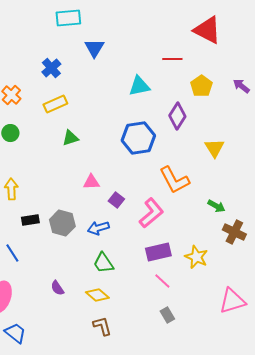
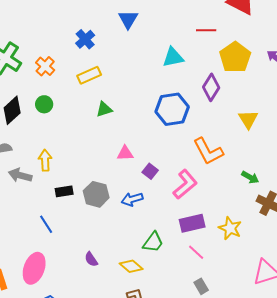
yellow pentagon: (201, 86) -> (235, 57), size x1.4
green trapezoid: (103, 263) -> (153, 242), moved, turned -110

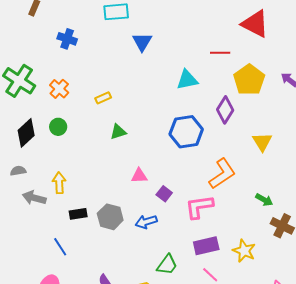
blue cross: (85, 39) -> (67, 39), moved, turned -30
yellow rectangle: (89, 75) -> (103, 98), size x0.7
orange L-shape: (208, 151) -> (222, 174), turned -96
pink L-shape: (185, 184) -> (199, 207), turned -148

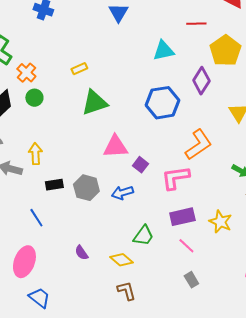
orange cross: (59, 89) -> (26, 73), moved
green triangle: (118, 132) -> (94, 103), size x1.6
pink triangle: (139, 176) -> (115, 147), size x1.5

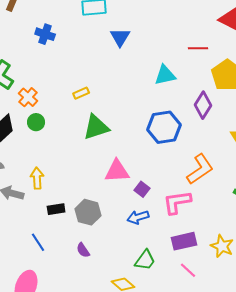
blue arrow: (122, 193) -> (138, 217), moved
purple semicircle: (81, 253) -> (83, 250), moved

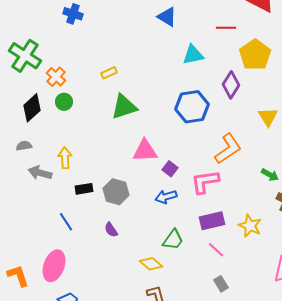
blue triangle: (120, 37) -> (167, 17), moved, turned -30

